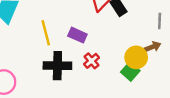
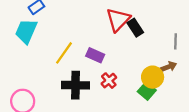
yellow line: (46, 33) -> (64, 53), turned 50

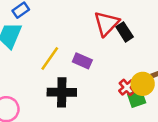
red cross: (109, 81) -> (127, 87), moved
green square: (147, 91) -> (137, 98), turned 30

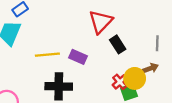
black rectangle: (125, 32) -> (118, 44), moved
yellow line: (50, 58) -> (47, 55), turned 50

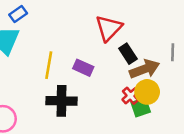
yellow line: (47, 55) -> (49, 65), turned -75
brown arrow: (151, 68) -> (145, 69), moved, size x1.6

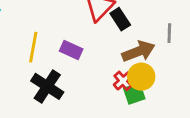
black rectangle: (128, 54) -> (120, 19), moved
black cross: (62, 101) -> (47, 86), turned 32

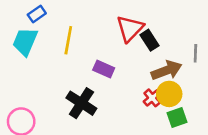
yellow line: (33, 47) -> (68, 40), moved
green square: (134, 93) -> (177, 118), moved

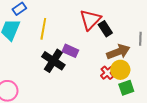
black cross: (81, 103) -> (53, 61), moved

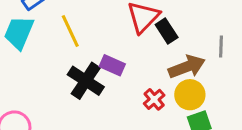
yellow line: (43, 29) -> (70, 31), turned -35
red cross: (107, 73) -> (154, 99), moved

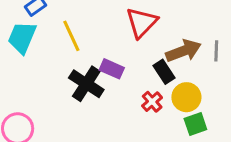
black rectangle: (167, 31) -> (164, 72), moved
brown arrow: (187, 67) -> (183, 51), moved

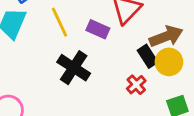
purple rectangle: (112, 69) -> (98, 29), moved
yellow circle: (186, 97) -> (169, 62), moved

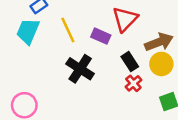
black rectangle: (148, 56) -> (130, 62), moved

